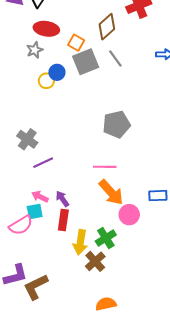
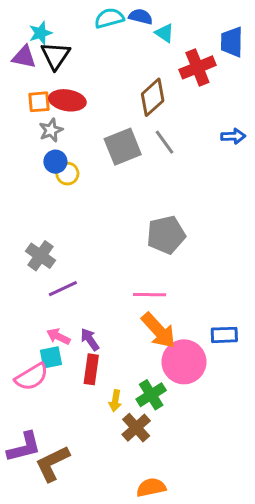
orange square: (76, 43) -> (39, 102), moved, turned -35
blue circle: (57, 72) -> (55, 162), moved
pink circle: (129, 215) -> (184, 362), size x1.5
yellow arrow: (80, 242) -> (115, 401), size x0.6

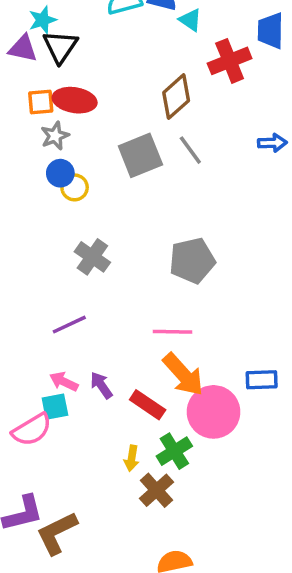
gray cross: (40, 256) -> (92, 257), moved
red rectangle: (91, 369) -> (148, 405), moved, turned -64

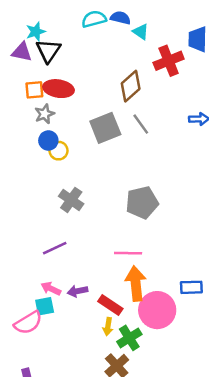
orange arrow: (183, 374) -> (136, 283), turned -144
purple arrow: (101, 385) -> (77, 291), turned -66
yellow arrow: (132, 458) -> (108, 327), moved

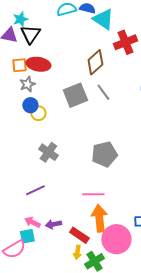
cyan triangle: (141, 32) -> (103, 19), size x1.6

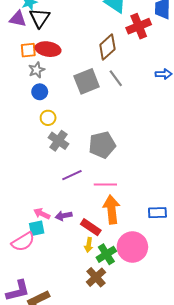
yellow circle: (38, 113) -> (48, 118), moved
gray pentagon: (104, 154) -> (102, 145), moved
purple line: (35, 190) -> (72, 175), moved
pink circle: (116, 239) -> (132, 247), moved

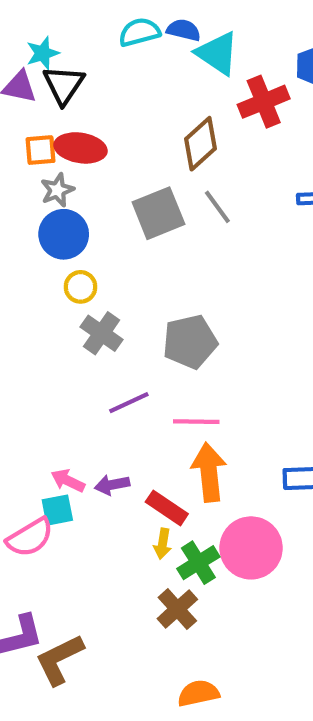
blue circle: (40, 92) -> (64, 234), size x1.5

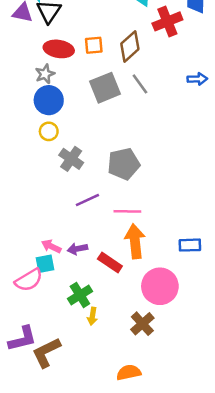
orange square: (40, 150) -> (94, 45), moved
yellow circle: (80, 287) -> (49, 131), moved
yellow arrow: (163, 544) -> (92, 316), moved
green cross: (198, 563) -> (80, 295), moved
brown cross: (177, 609) -> (142, 324), moved

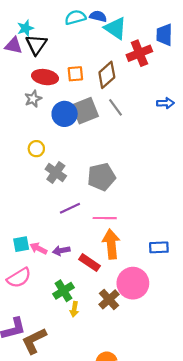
blue circle: (49, 100) -> (65, 114), moved
cyan square: (45, 264) -> (21, 244), moved
brown cross: (142, 324) -> (109, 299), moved

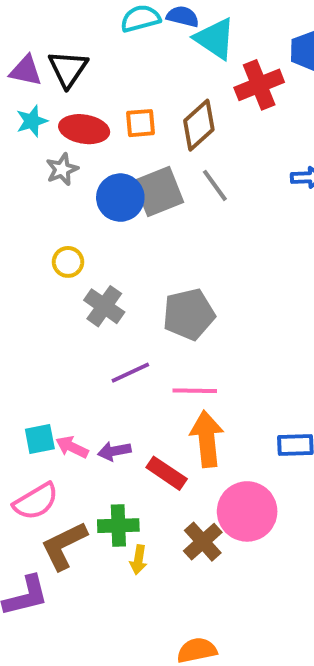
cyan star: (25, 28) -> (32, 121), moved
green cross: (63, 291) -> (118, 526), turned 30
brown L-shape: (34, 341) -> (64, 546), moved

